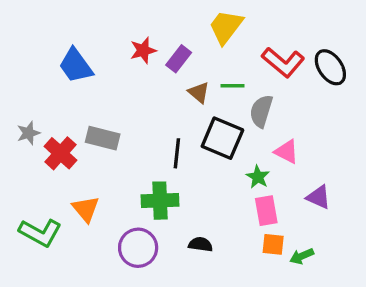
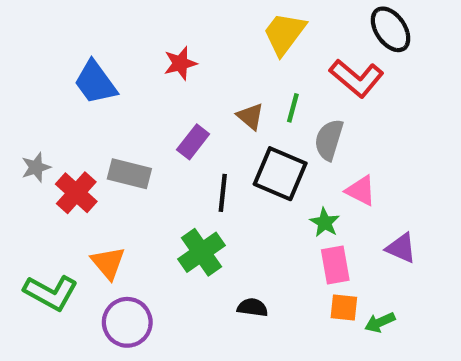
purple rectangle: (179, 59) -> (193, 142), moved
black ellipse: (330, 67) -> (391, 29), moved
green line: (233, 86) -> (293, 108), turned -75
green cross: (160, 201) -> (202, 252), turned -33
purple circle: (138, 248) -> (127, 322), moved

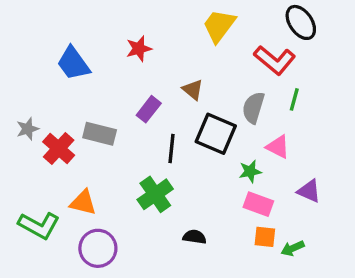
green line: (293, 108) -> (294, 99), moved
green star: (325, 223) -> (250, 171), turned 30
orange triangle: (108, 263) -> (83, 202), turned -36
pink rectangle: (335, 265) -> (258, 204), turned -60

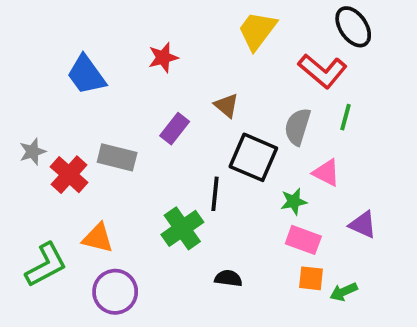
black line: (172, 148) -> (215, 194), moved
green L-shape: (39, 225) -> (46, 265), turned -57

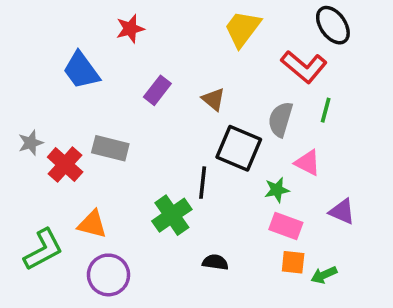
red star: (163, 58) -> (130, 29), moved
purple rectangle: (175, 129) -> (157, 90), moved

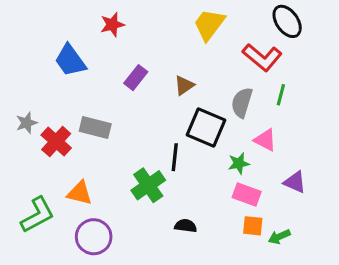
brown triangle: (213, 99) -> (184, 85), turned 45

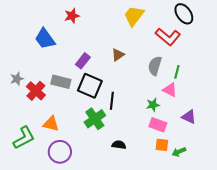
purple rectangle: (136, 78) -> (83, 61), moved
green line: (281, 95) -> (177, 72), moved
black square: (206, 128) -> (90, 86), moved

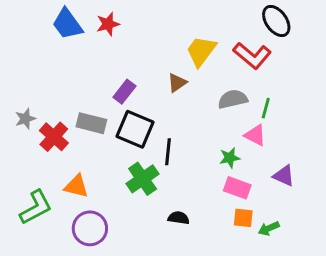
yellow trapezoid: (134, 16) -> (201, 51), moved
blue trapezoid: (45, 39) -> (67, 24), moved
gray semicircle: (155, 66) -> (233, 99), turned 60

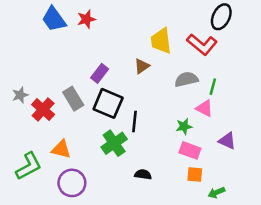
black ellipse: (276, 21) -> (221, 17), turned 60
yellow trapezoid: (201, 51) -> (161, 41), turned -44
gray rectangle: (91, 123) -> (73, 99), turned 45
green arrow: (269, 228) -> (216, 193), moved

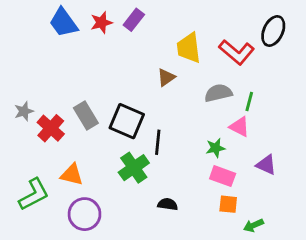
black ellipse: (221, 17) -> (273, 31), moved
purple rectangle: (100, 73) -> (134, 20), moved

